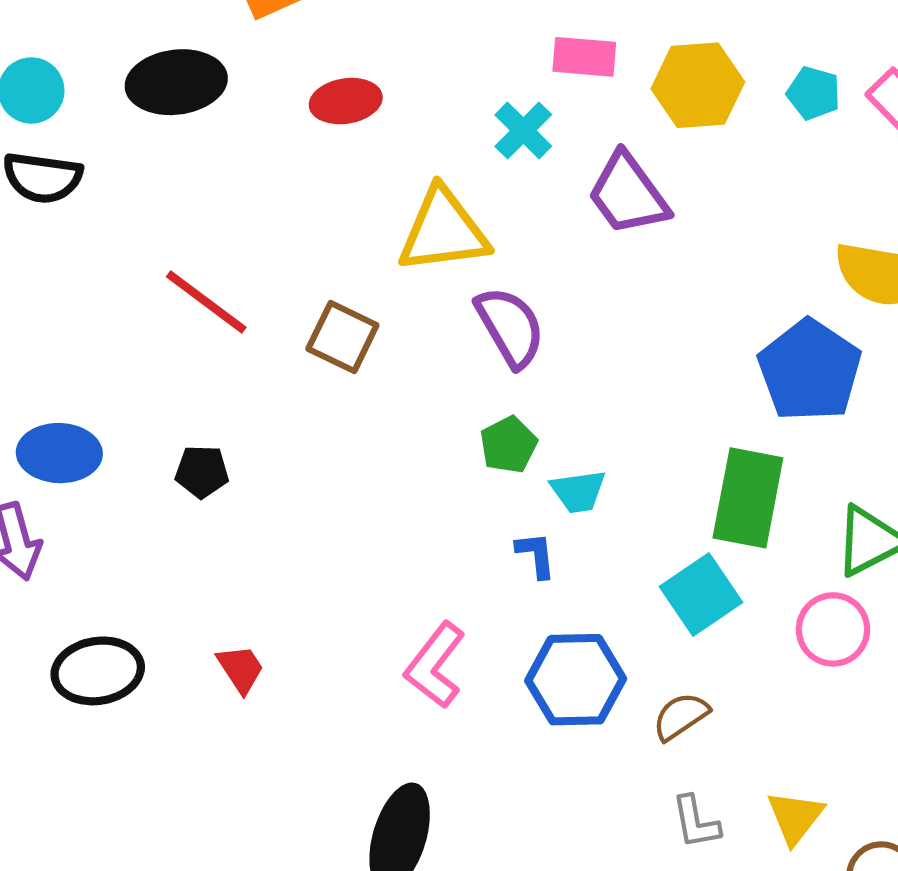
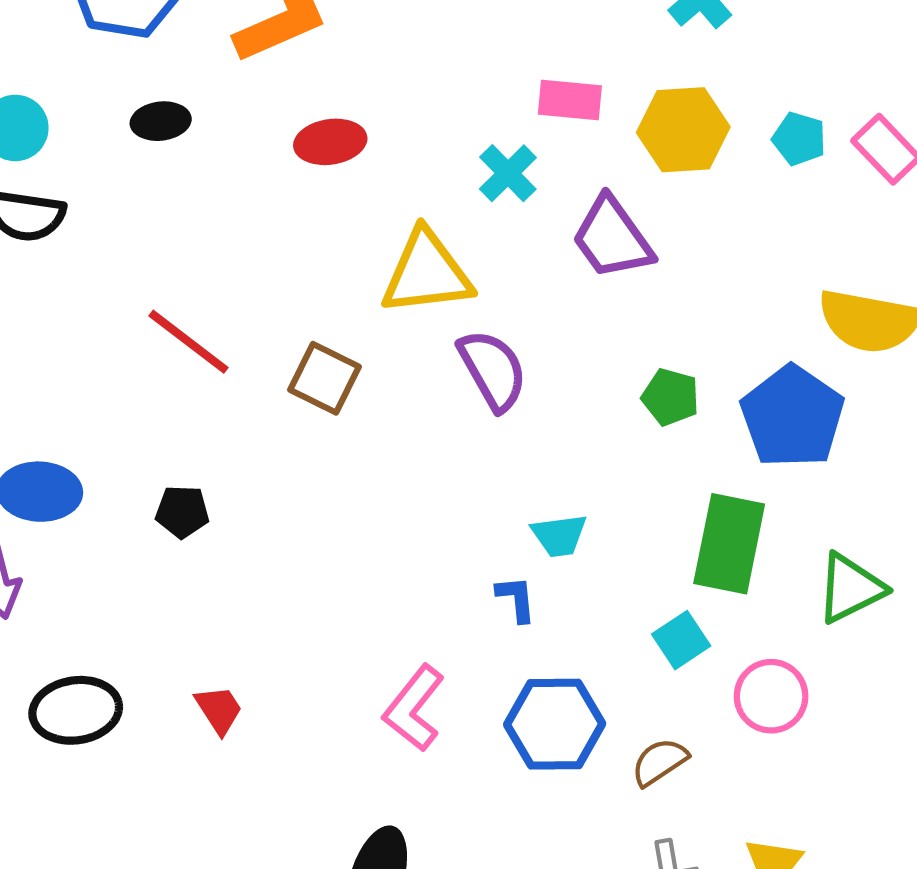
black ellipse: (176, 82) -> (161, 121), size x0.6
green pentagon: (509, 445) -> (670, 397), moved, turned -30
cyan square: (701, 594) -> (681, 640), size x0.7
pink circle: (833, 629) -> (771, 696), moved

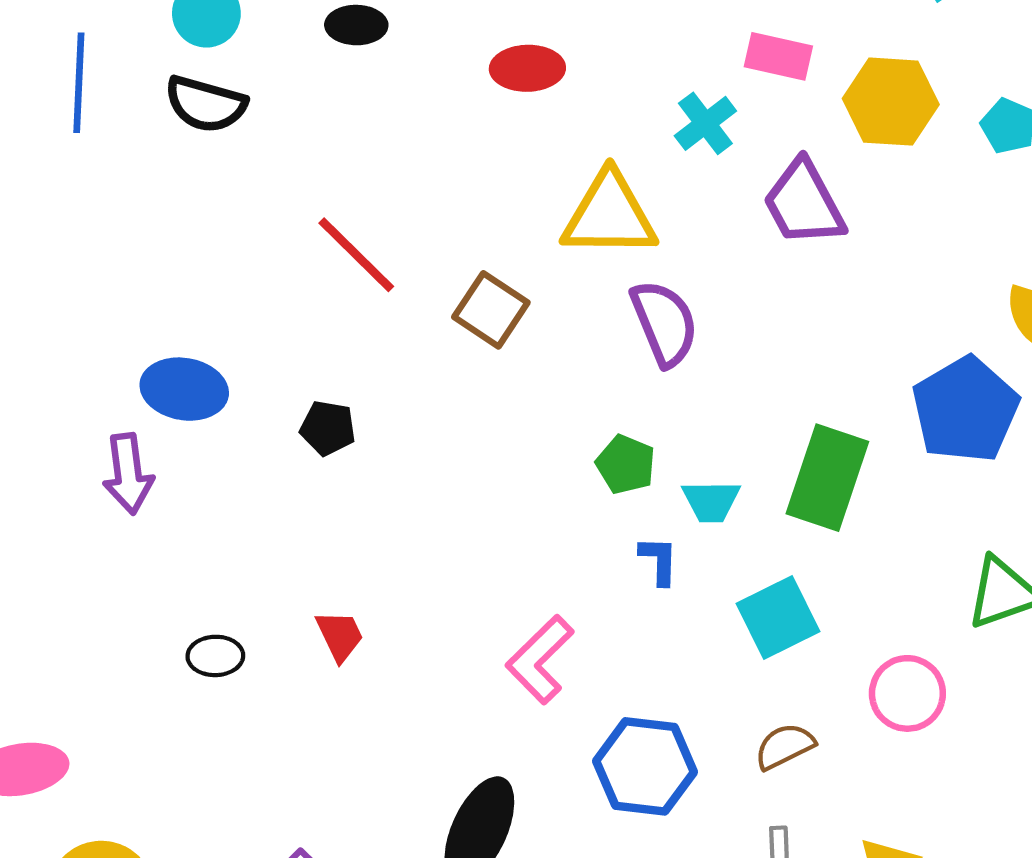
green pentagon: (670, 397) -> (626, 464), moved
green rectangle: (729, 544) -> (827, 478), moved
cyan square: (681, 640) -> (778, 618), moved, size x1.4
black ellipse: (76, 710) -> (215, 656), moved, size x0.6
blue hexagon: (555, 724) -> (645, 766), moved

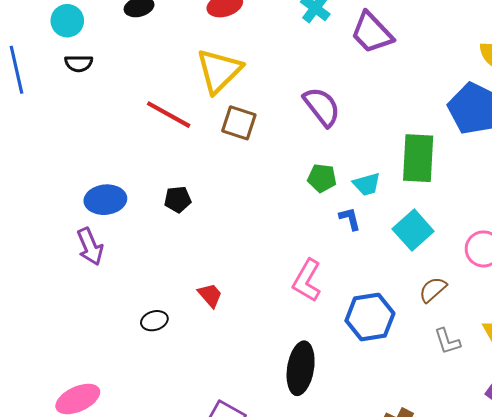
black semicircle: (206, 104) -> (79, 63), size x0.7
yellow triangle: (609, 215) -> (219, 71), moved, turned -30

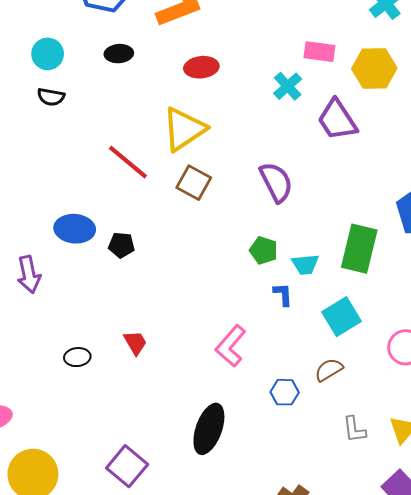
blue ellipse: (105, 200) -> (75, 229), moved
brown semicircle: (433, 290) -> (329, 370), moved
blue hexagon: (370, 317) -> (285, 392), size x0.6

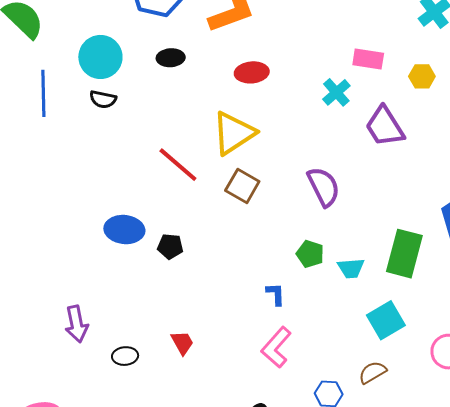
cyan circle: (48, 54) -> (100, 57), size x1.4
yellow hexagon: (374, 69) -> (422, 76), size x0.6
purple arrow: (29, 274) -> (77, 324), moved
blue L-shape: (283, 294) -> (276, 294), moved

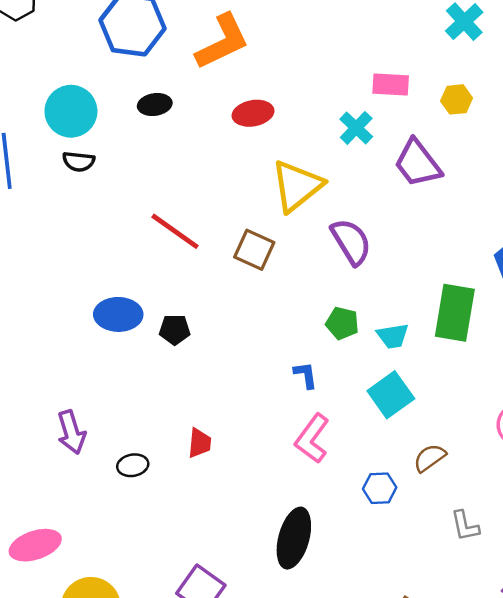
yellow triangle: (234, 133) -> (297, 186), moved
cyan square: (386, 320) -> (391, 395), moved
red trapezoid: (182, 343) -> (200, 443), turned 40

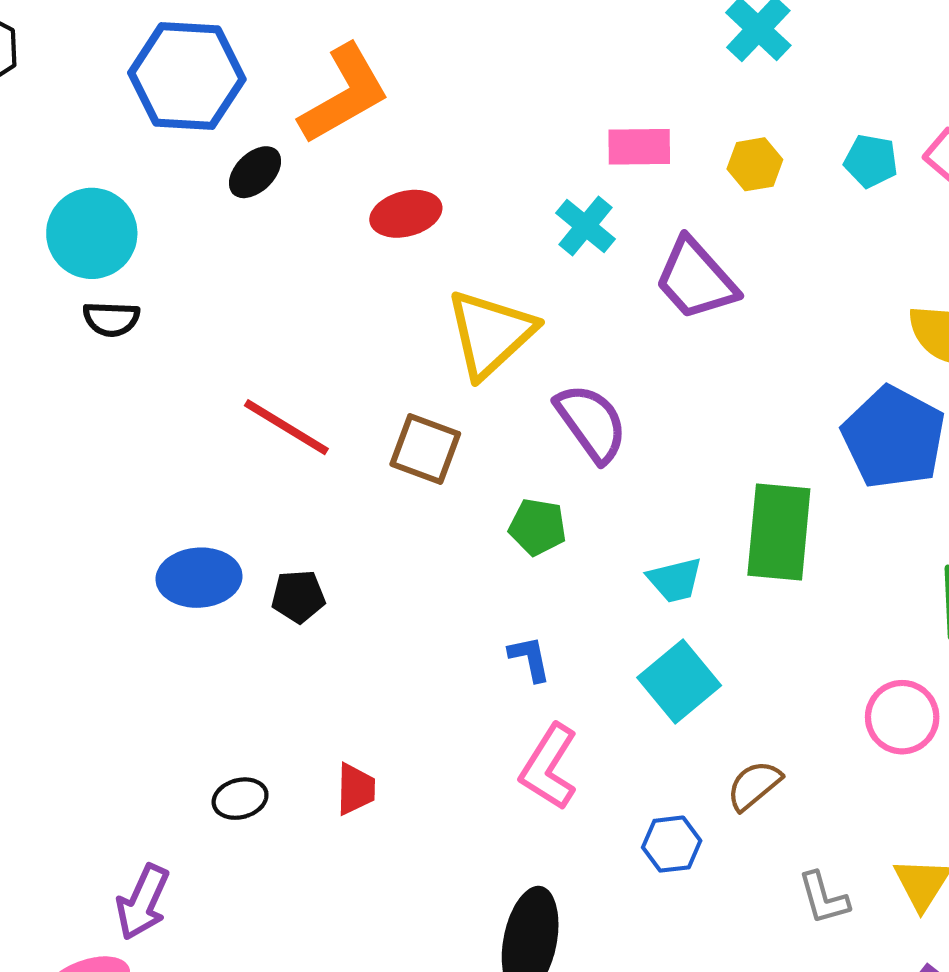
black ellipse: (155, 105) -> (255, 172), moved, turned -32
green pentagon: (342, 323) -> (538, 527), moved
purple arrow: (71, 432) -> (143, 902), moved, turned 45
black ellipse: (133, 465) -> (240, 799), moved

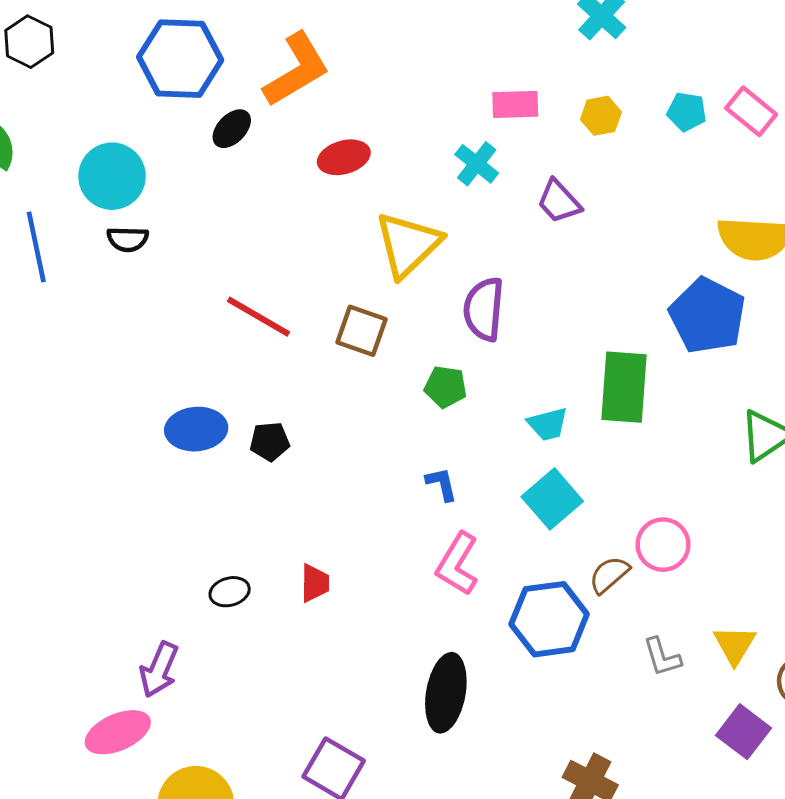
purple trapezoid: (696, 279) -> (559, 202), size x0.7
purple semicircle: (591, 423) -> (484, 309), turned -138
pink circle: (902, 717) -> (663, 545), moved
blue hexagon: (672, 844) -> (549, 619), size x1.8

